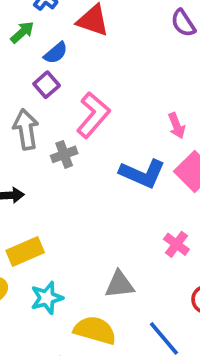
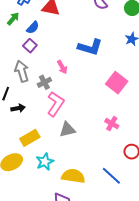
pink L-shape: (93, 115) -> (55, 104), moved
pink arrow: (177, 126) -> (62, 67), moved
blue L-shape: (142, 174) -> (90, 47), moved
gray triangle: (120, 284) -> (67, 130), moved

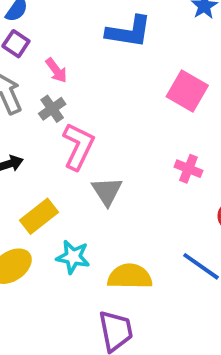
pink arrow: (62, 67) -> (56, 70), moved
gray triangle: (67, 130) -> (107, 191), turned -42
cyan star: (45, 162) -> (73, 257), turned -30

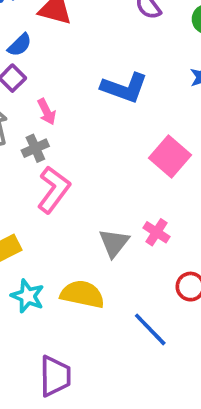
gray triangle: (107, 191) -> (114, 243), moved
yellow semicircle: (130, 276) -> (82, 294), moved

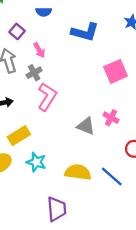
blue semicircle: (20, 45) -> (44, 12), moved, turned 49
pink square: (170, 156) -> (116, 71), turned 30
gray triangle: (114, 243) -> (86, 126), turned -42
yellow semicircle: (82, 294) -> (78, 172), moved

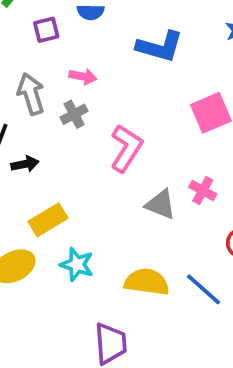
purple square: (17, 31) -> (46, 30), moved, turned 35
pink arrow: (39, 50) -> (83, 76), turned -49
pink L-shape: (47, 97) -> (126, 148), moved

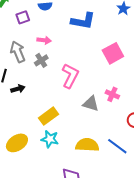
yellow rectangle: (48, 220) -> (48, 116), moved

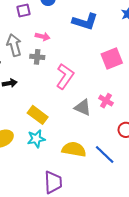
gray cross: (41, 60) -> (37, 57), turned 32
yellow rectangle: (48, 116) -> (38, 115), turned 66
cyan star: (50, 139) -> (36, 139), turned -30

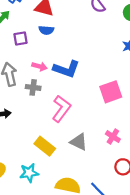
blue L-shape: (85, 22) -> (66, 69), moved
pink cross: (106, 101) -> (113, 137), moved
yellow rectangle: (38, 115) -> (45, 146), moved

